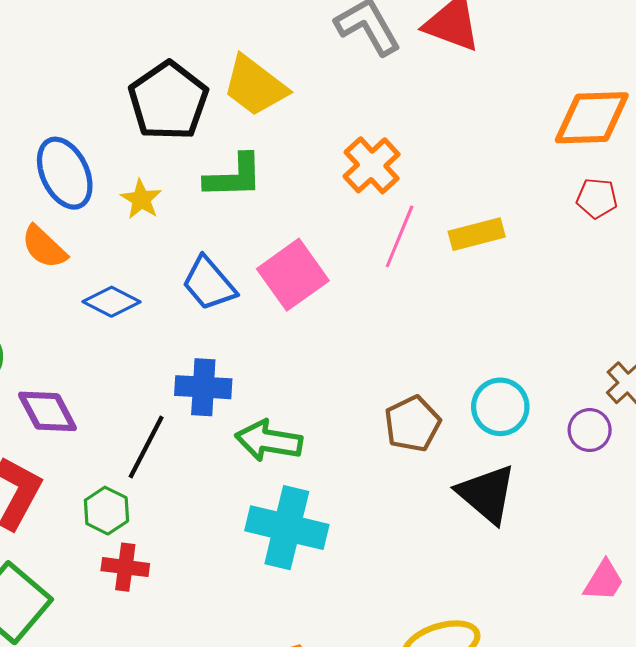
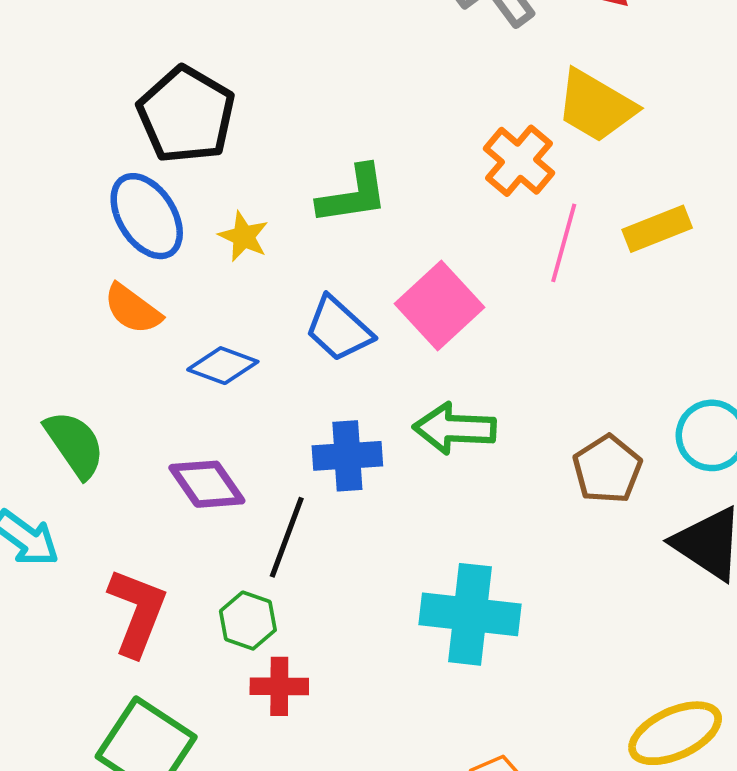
yellow trapezoid: (255, 86) -> (596, 106), moved
black pentagon: (168, 101) -> (186, 115), moved
purple diamond: (47, 411) -> (207, 484), moved
green arrow: (269, 441) -> (455, 428), moved

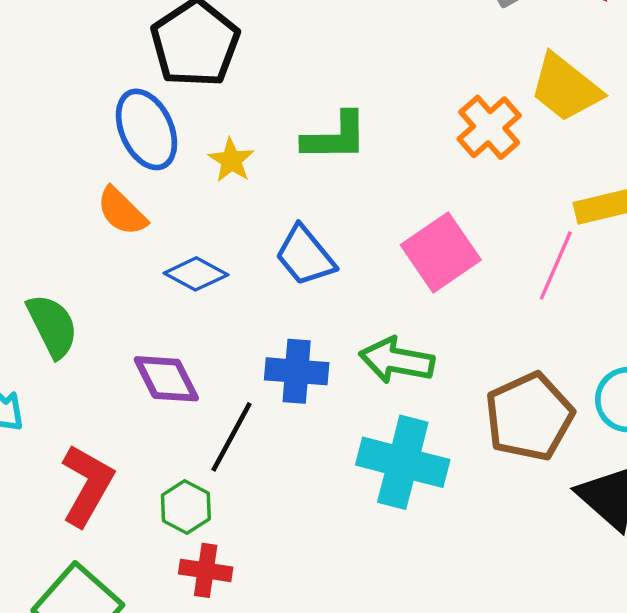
pink line: (564, 243) -> (556, 266), moved
pink square: (440, 306) -> (441, 252), moved
brown pentagon: (607, 469) -> (529, 417), size x1.4
cyan cross: (470, 614) -> (403, 462), moved

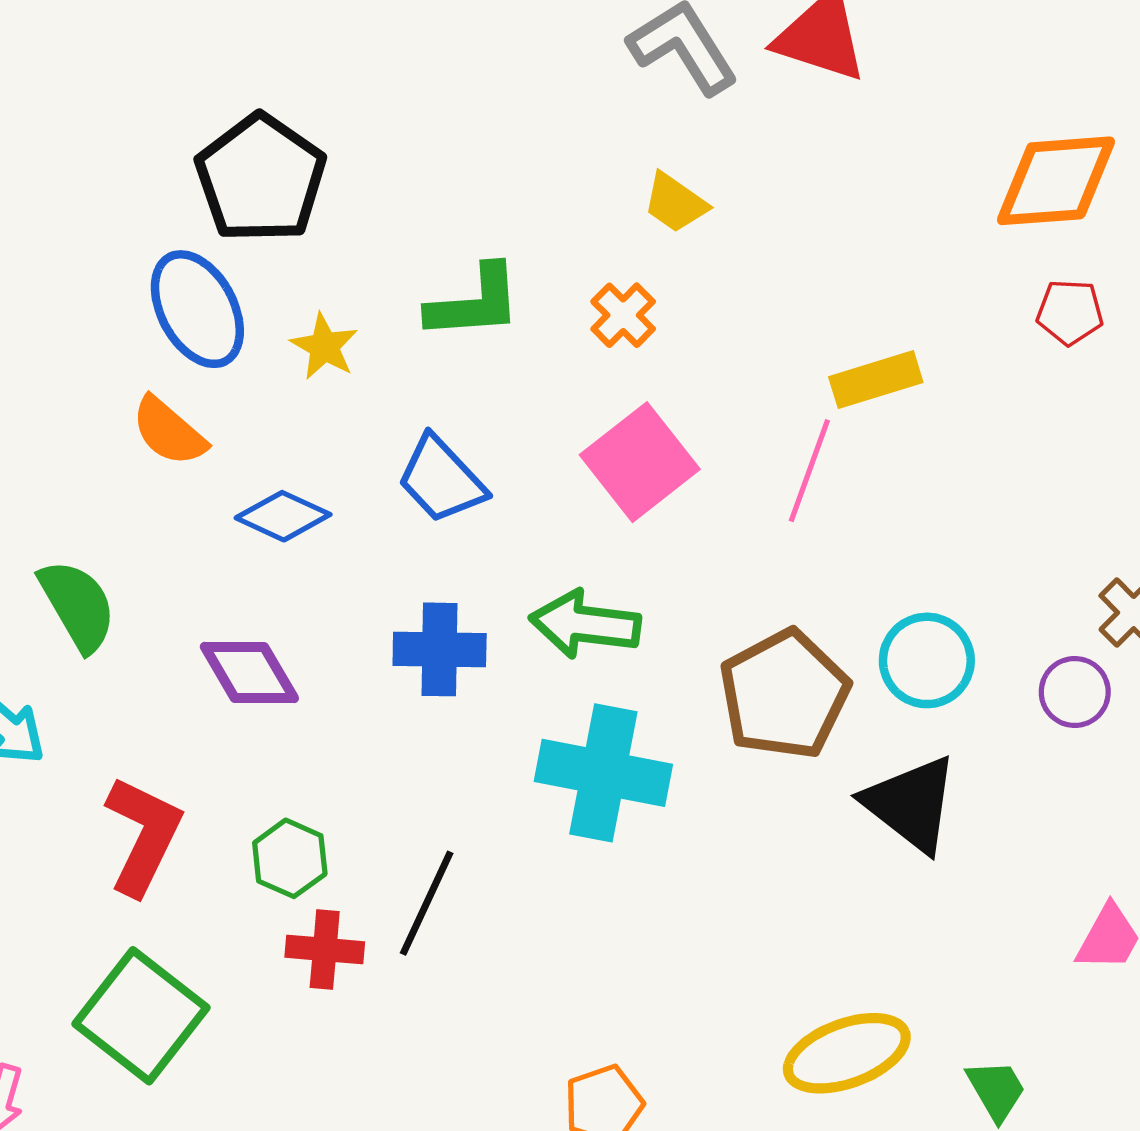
yellow trapezoid: (565, 88) -> (675, 203), moved, size x0.6
orange cross: (489, 127) -> (623, 315), moved, size x0.7
black line: (231, 437) -> (427, 903), moved

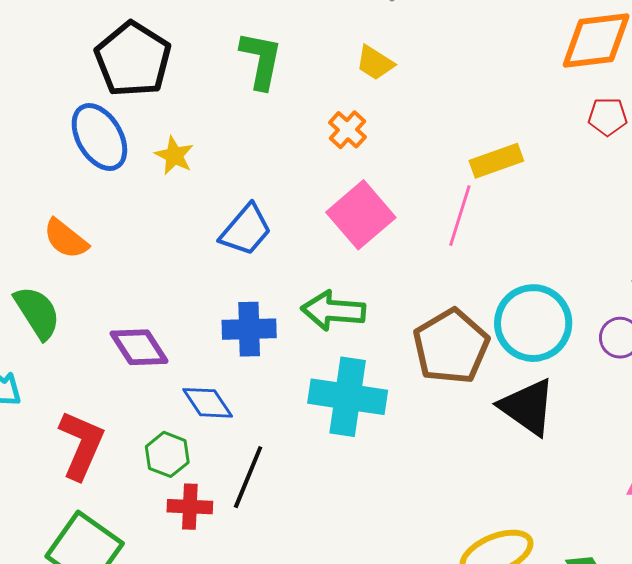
green L-shape: (474, 303) -> (261, 60), moved, turned -72
orange semicircle: (169, 431) -> (66, 239), moved
blue trapezoid: (441, 480) -> (246, 230), turned -94
blue diamond: (283, 516) -> (208, 403), moved, turned 34
cyan circle: (927, 660) -> (533, 323), size x1.4

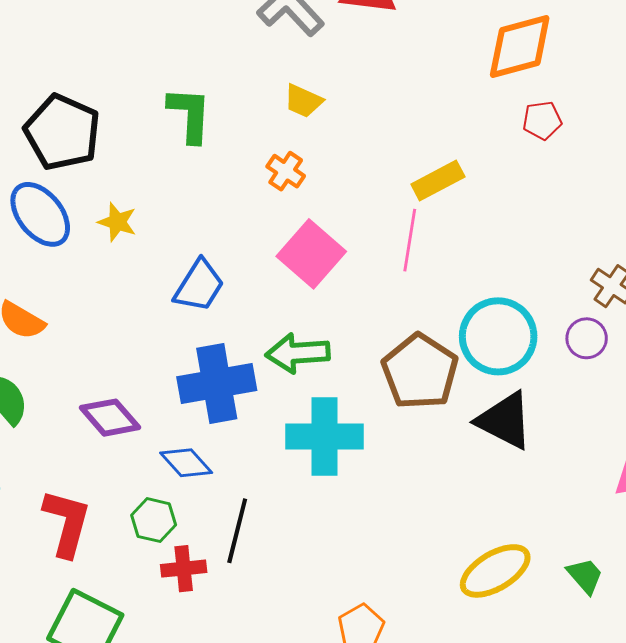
blue cross: (249, 329) -> (217, 384), size x1.4

